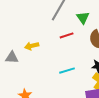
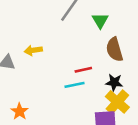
red line: (67, 35) -> (83, 70), moved

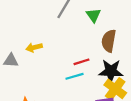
brown semicircle: (114, 49) -> (109, 41), turned 30
black star: (114, 82) -> (111, 71), size x1.5

